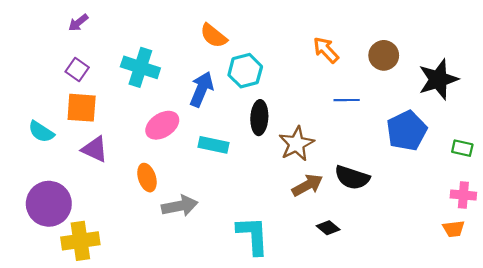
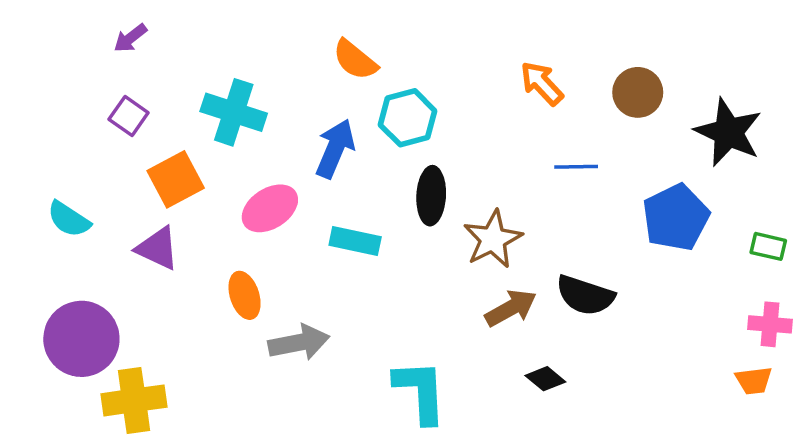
black star: (438, 79) -> (728, 132), turned -30
orange square: (82, 108) -> (176, 179), moved, turned -32

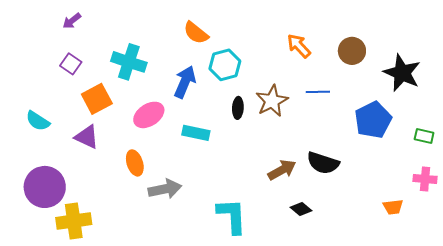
black ellipse: (431, 196) -> (238, 108), size x0.7
brown star: (493, 239) -> (272, 101), moved
orange trapezoid: (754, 381) -> (393, 207), moved

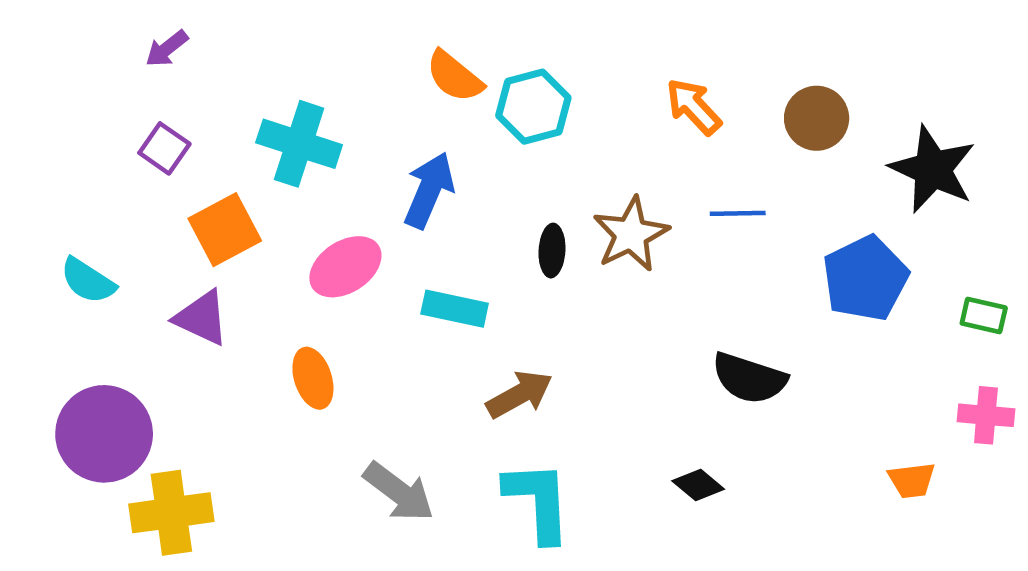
cyan hexagon: (225, 65) -> (533, 107), moved
brown arrow: (282, 170) -> (520, 394), moved
gray arrow: (165, 189) -> (399, 492), moved, turned 48

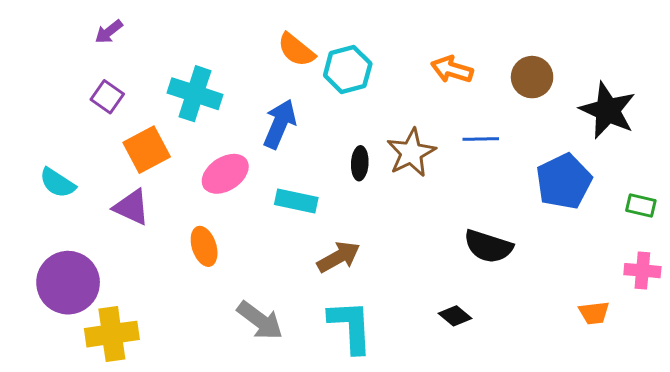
orange arrow: (694, 107) -> (452, 70), turned -30

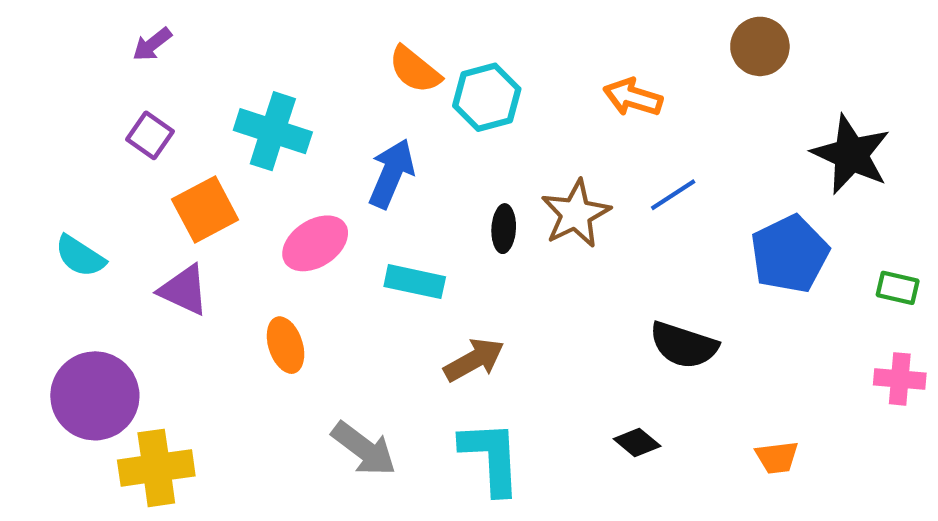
brown circle: (532, 77) -> (760, 46), moved
blue line: (481, 139) -> (673, 195), turned -32
orange trapezoid: (594, 313) -> (777, 457), moved

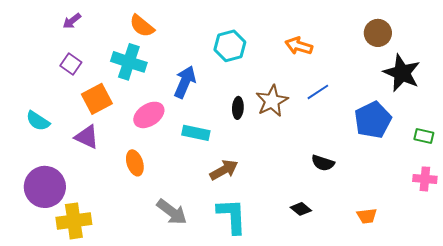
brown circle: (760, 46) -> (378, 33), moved
orange semicircle: (415, 70) -> (142, 26), moved
black semicircle: (684, 345) -> (323, 163), size x0.7

